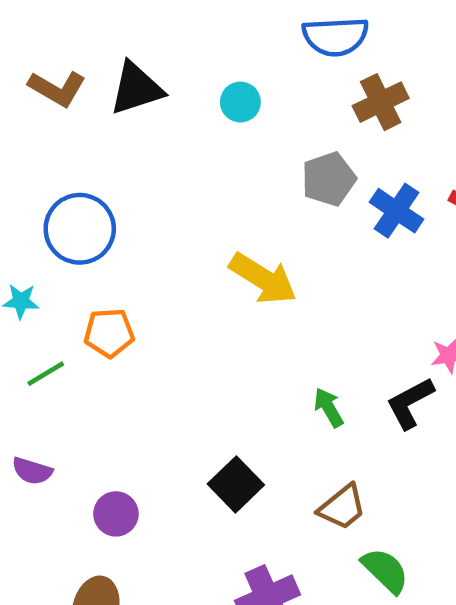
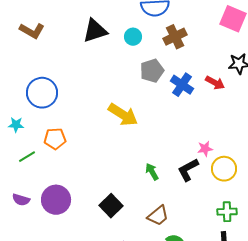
black triangle: (136, 88) -> (95, 31), moved
cyan circle: (240, 102) -> (133, 37), moved
purple circle: (116, 514) -> (56, 200), moved, size x1.5

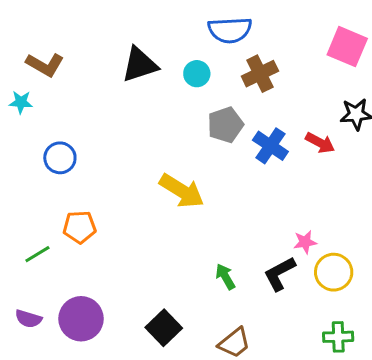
blue circle: (42, 93) -> (60, 158), size x0.7
cyan star: (16, 125) -> (21, 102), moved

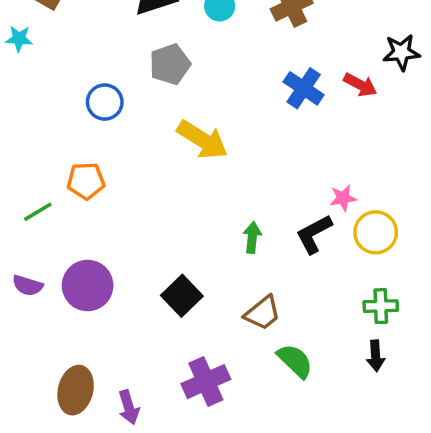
gray pentagon: (225, 125) -> (170, 64), moved
blue circle: (60, 158) -> (105, 102), moved
green arrow: (225, 277) -> (252, 237), turned 36

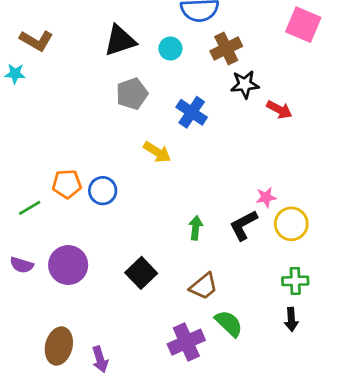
black star: (401, 52) -> (245, 84), moved
blue cross: (304, 88) -> (192, 112), moved
blue circle: (105, 102) -> (103, 191), moved
yellow arrow: (202, 140) -> (157, 152), size x0.7
purple cross: (206, 382) -> (186, 342), moved

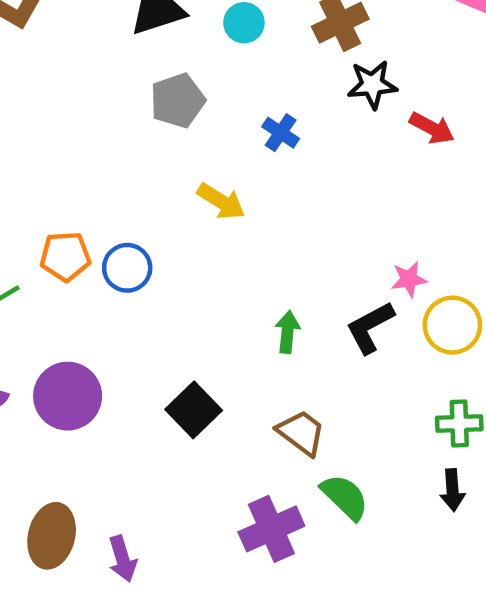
blue cross: (192, 112) -> (281, 133), size x0.7
brown trapezoid: (204, 286) -> (301, 433), turned -104

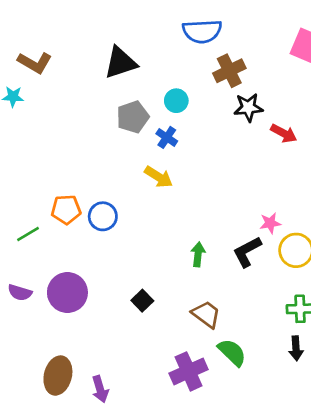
cyan circle: (244, 23) -> (176, 101), moved
blue cross: (281, 133) -> (167, 137), moved
black square: (194, 410) -> (142, 301), size x0.7

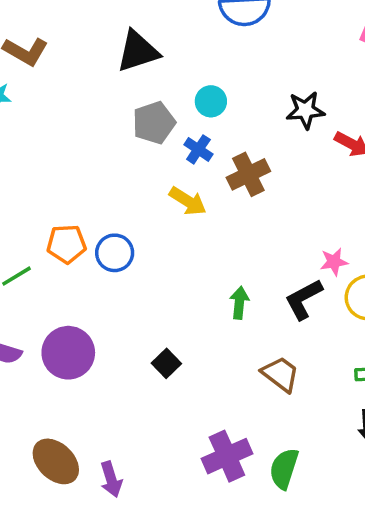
brown cross: (229, 71) -> (248, 174), moved
brown trapezoid: (206, 314) -> (280, 374), moved
green semicircle: (232, 352) -> (284, 469), moved, turned -116
brown ellipse: (58, 376) -> (56, 461), turned -60

